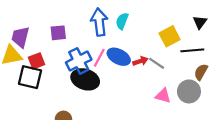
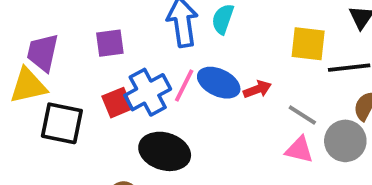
yellow square: (170, 36) -> (308, 44), turned 36
red square: (37, 61) -> (117, 103), moved
gray line: (157, 63) -> (302, 115), moved
black ellipse: (85, 79) -> (165, 151), moved

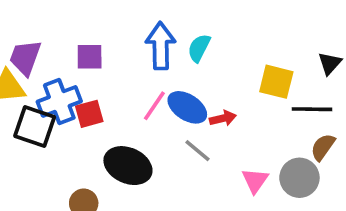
blue cross: (148, 92) -> (59, 101), moved
gray line: (302, 115) -> (198, 151), moved
pink triangle: (299, 150) -> (255, 181), turned 44

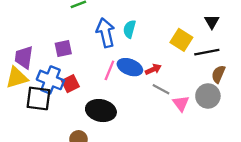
yellow square: (276, 82) -> (181, 40), turned 30
blue cross: (59, 101) -> (50, 80), turned -35
gray line: (198, 151) -> (161, 89), moved

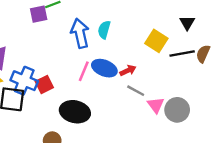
purple square: (63, 49) -> (39, 14), moved
brown semicircle: (218, 74) -> (203, 54), moved
gray circle: (208, 96) -> (177, 110), moved

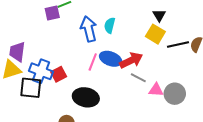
black triangle: (187, 23) -> (159, 15), moved
red arrow: (128, 70) -> (131, 60), size x1.6
pink triangle: (156, 105) -> (156, 90), turned -49

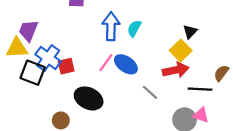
black line: (178, 45) -> (200, 89), moved
red arrow: (131, 60) -> (176, 70), moved
pink triangle: (156, 90) -> (201, 115), moved

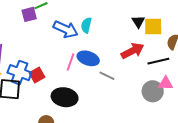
blue arrow: (111, 26) -> (66, 29), turned 130
black triangle: (190, 32) -> (138, 22), moved
yellow square: (181, 51) -> (153, 26), moved, turned -30
gray line: (150, 92) -> (107, 76), moved

